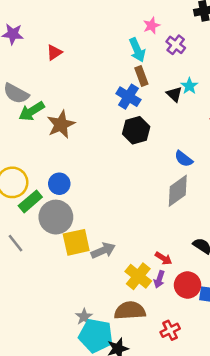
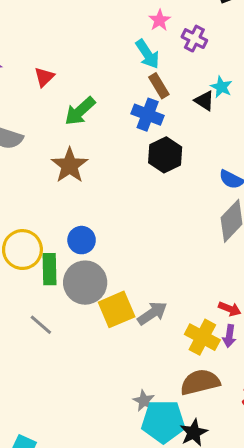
green arrow: (32, 111) -> (80, 111), moved
green rectangle: (30, 201) -> (49, 269), turned -40

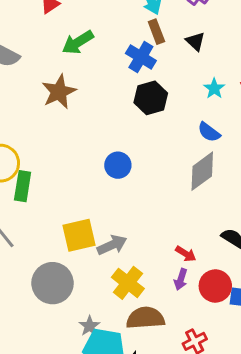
cyan star: (221, 87) -> (214, 88), moved
black triangle: (204, 101) -> (195, 41), moved
blue circle: (82, 240) -> (118, 165), moved
gray circle: (85, 283) -> (53, 283), moved
yellow cross: (202, 337) -> (128, 283), moved

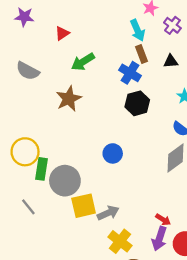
black triangle: (195, 41) -> (171, 61), turned -48
purple arrow: (181, 279) -> (159, 239), size x1.5
gray circle: (53, 283) -> (65, 181), moved

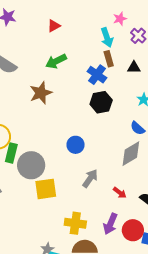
red triangle: (62, 33) -> (54, 26), moved
gray arrow: (108, 213) -> (90, 178), moved, turned -36
red arrow: (163, 220) -> (120, 193), moved
yellow cross: (120, 241) -> (75, 223), turned -35

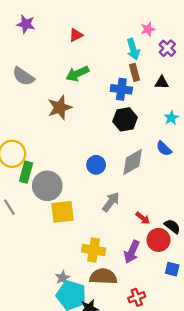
blue cross: (97, 75) -> (121, 89), turned -30
gray diamond: (131, 154) -> (133, 162), moved
red circle: (133, 230) -> (159, 240), moved

